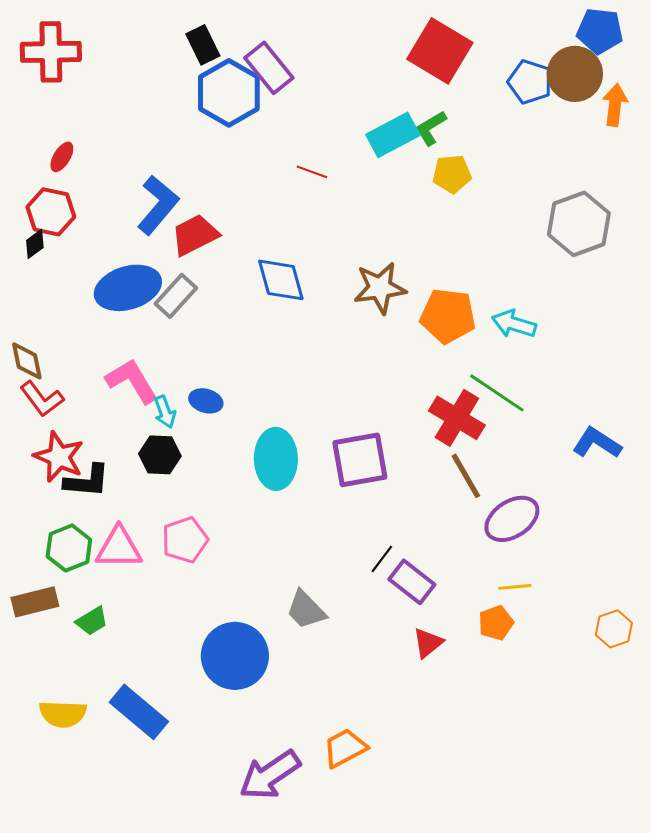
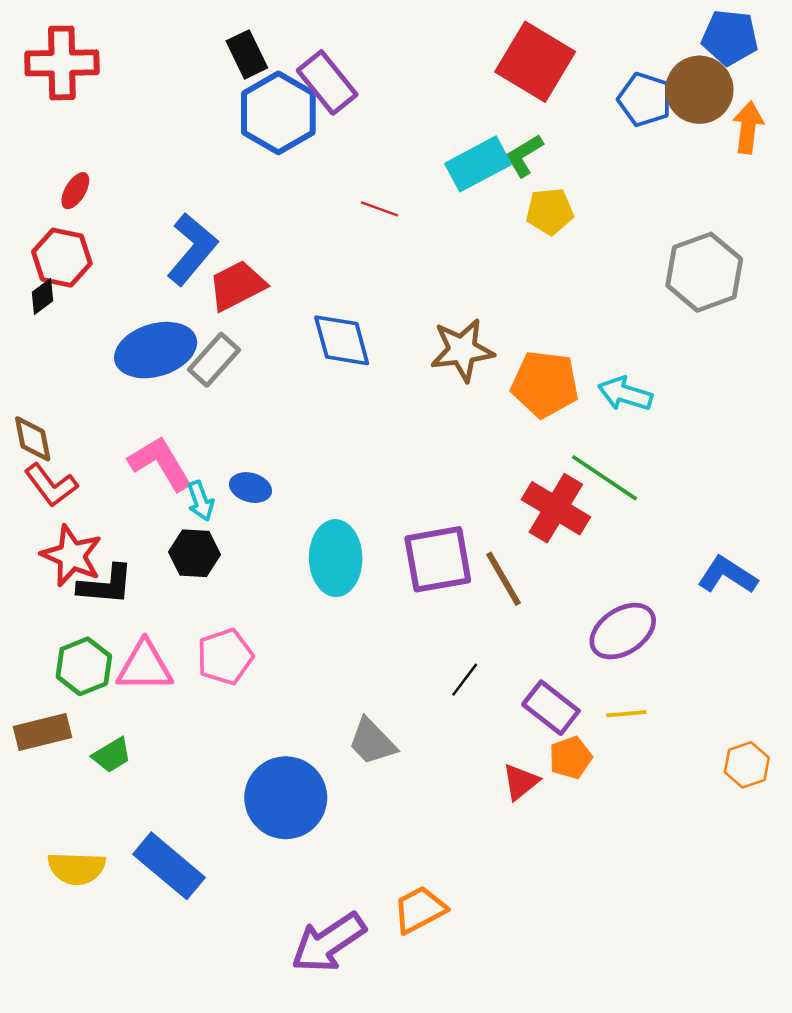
blue L-shape: (597, 443) -> (727, 575), moved
brown line: (466, 476) -> (504, 579), moved
purple rectangle: (412, 582) -> (551, 708), moved
orange pentagon: (496, 623) -> (570, 758), moved

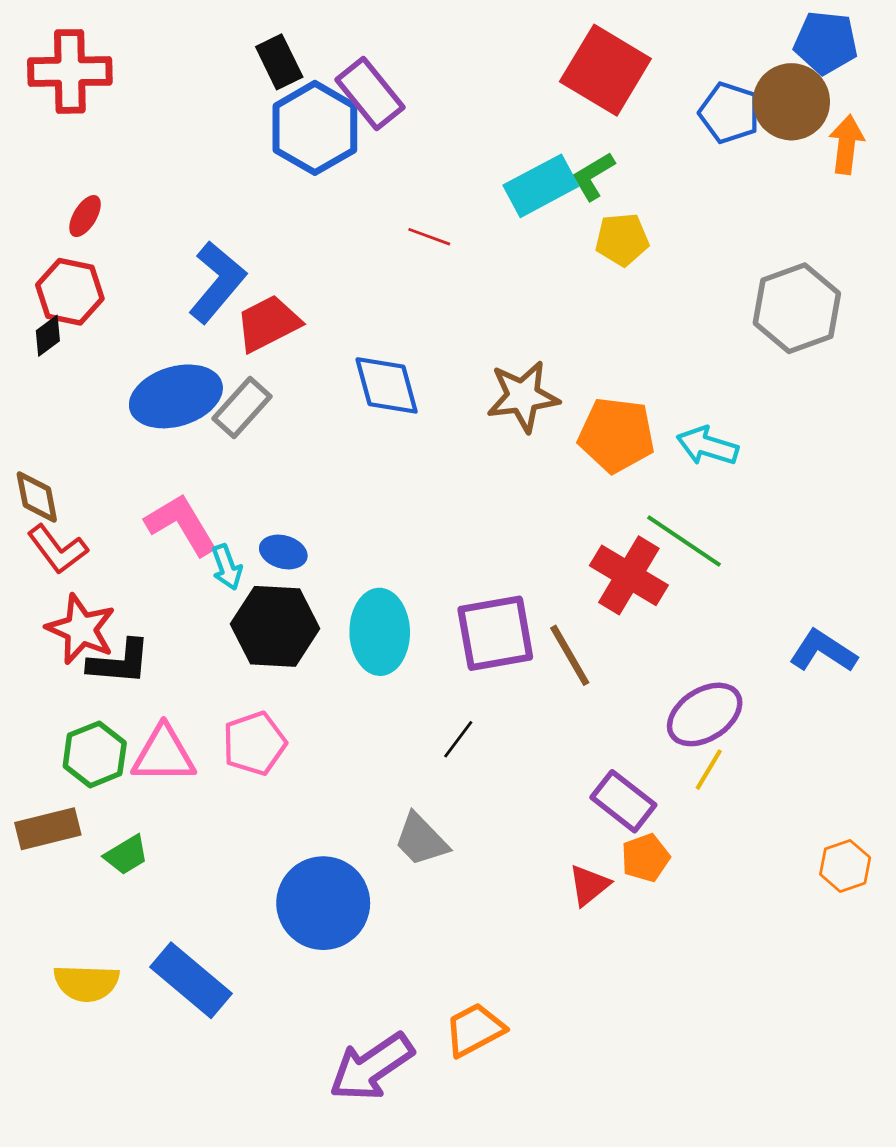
black hexagon: (195, 553) -> (275, 626), moved, size x1.5
black line: (465, 680) -> (458, 739), moved
yellow line: (626, 714) -> (709, 770), moved, turned -54

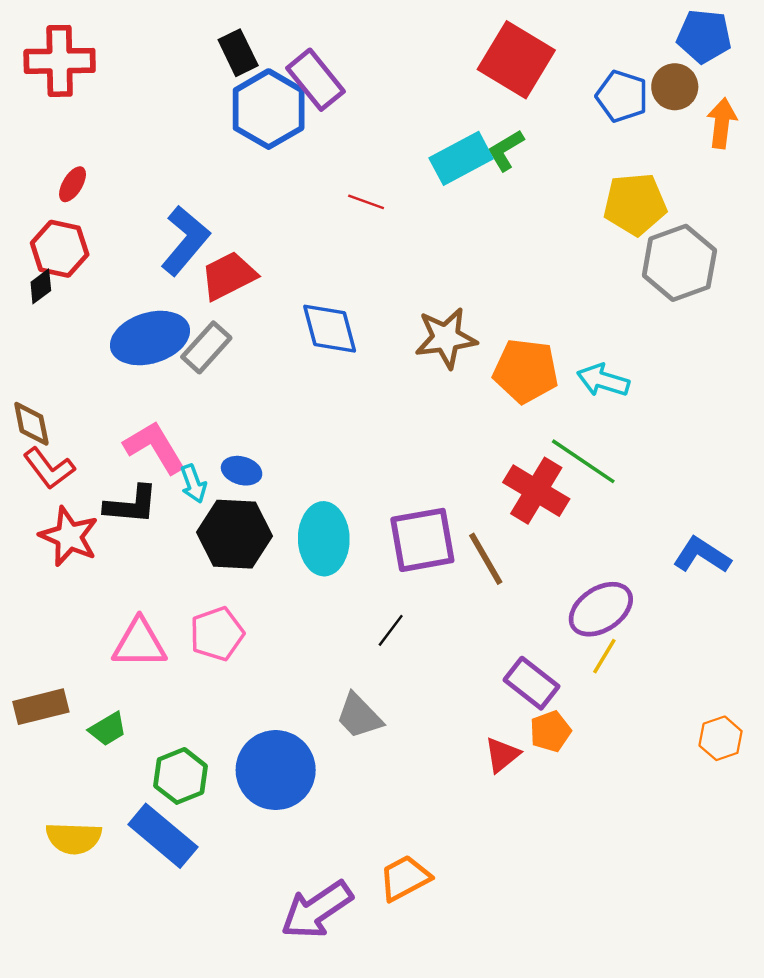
brown circle: (791, 102) -> (675, 87), size x0.7
yellow pentagon: (622, 239) -> (635, 204), moved, size x1.4
black L-shape: (119, 662) -> (131, 505), moved
green hexagon: (95, 754) -> (181, 776), moved

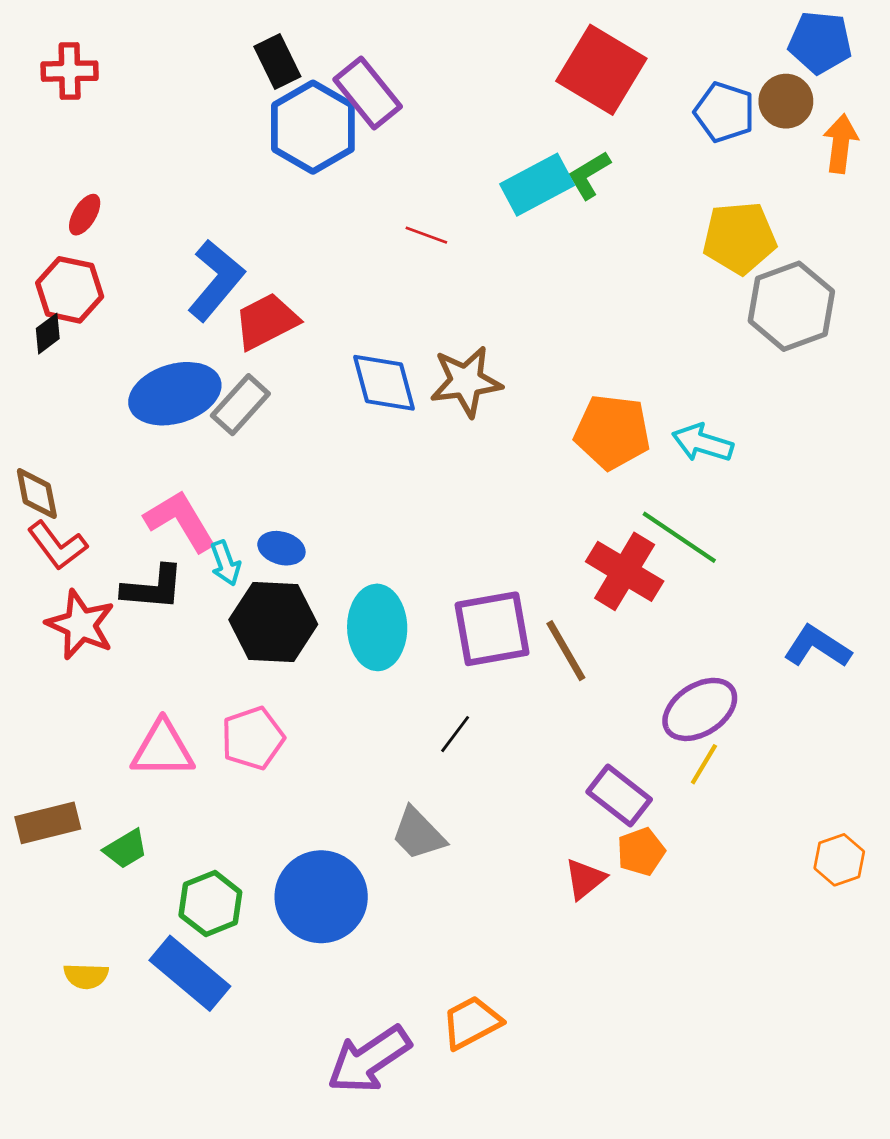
red cross: (60, 61) -> (70, 71), size x0.7
brown star: (446, 338) -> (466, 381), moved
yellow semicircle: (74, 838) -> (86, 976), size x0.7

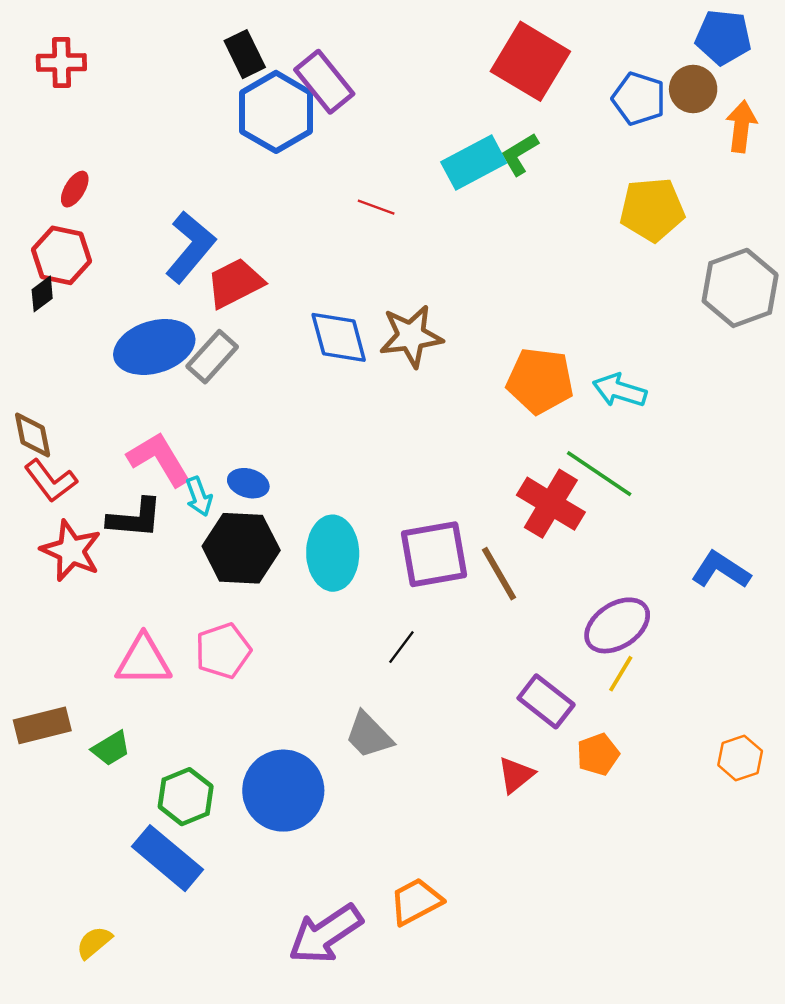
gray hexagon: (791, 306) -> (740, 288), moved
orange pentagon: (641, 852) -> (598, 754), moved
yellow semicircle: (86, 976) -> (94, 942), moved, turned 138

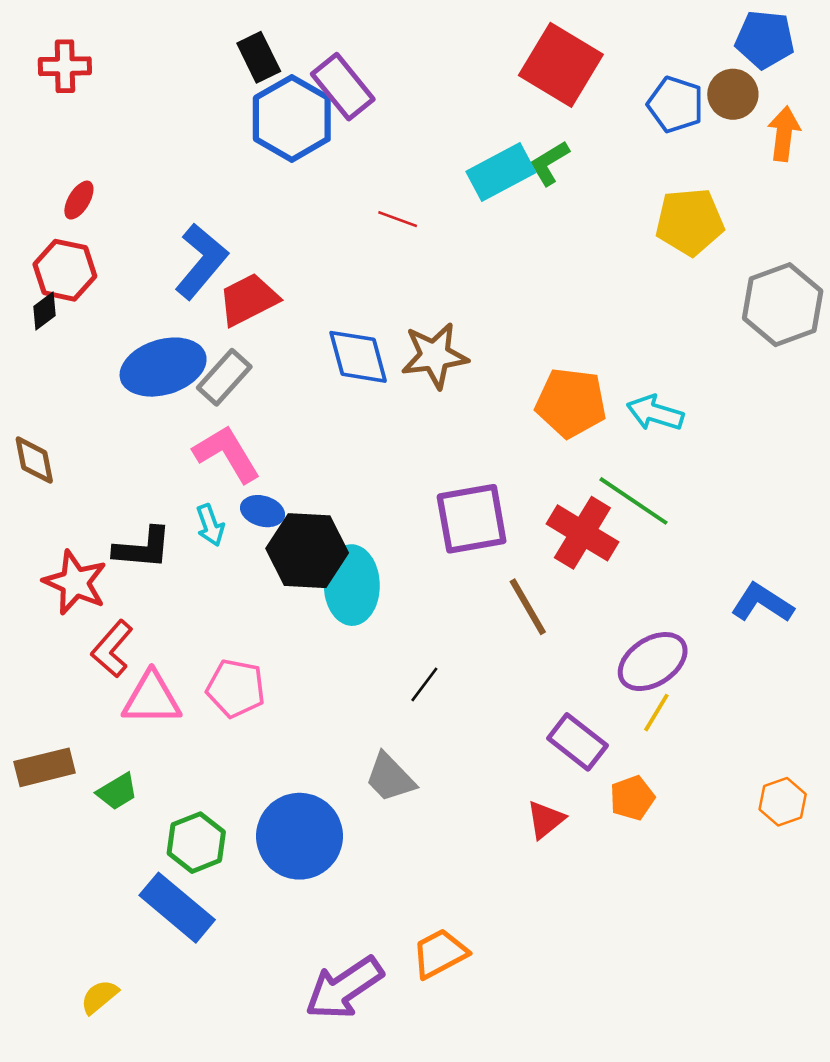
pink L-shape: (159, 459) -> (227, 454), moved
red L-shape: (51, 481) -> (112, 649), moved, turned 78
black hexagon: (241, 548) -> (307, 551), moved
purple square: (434, 554) -> (472, 519), moved
pink pentagon: (223, 651) -> (236, 688), turned 30

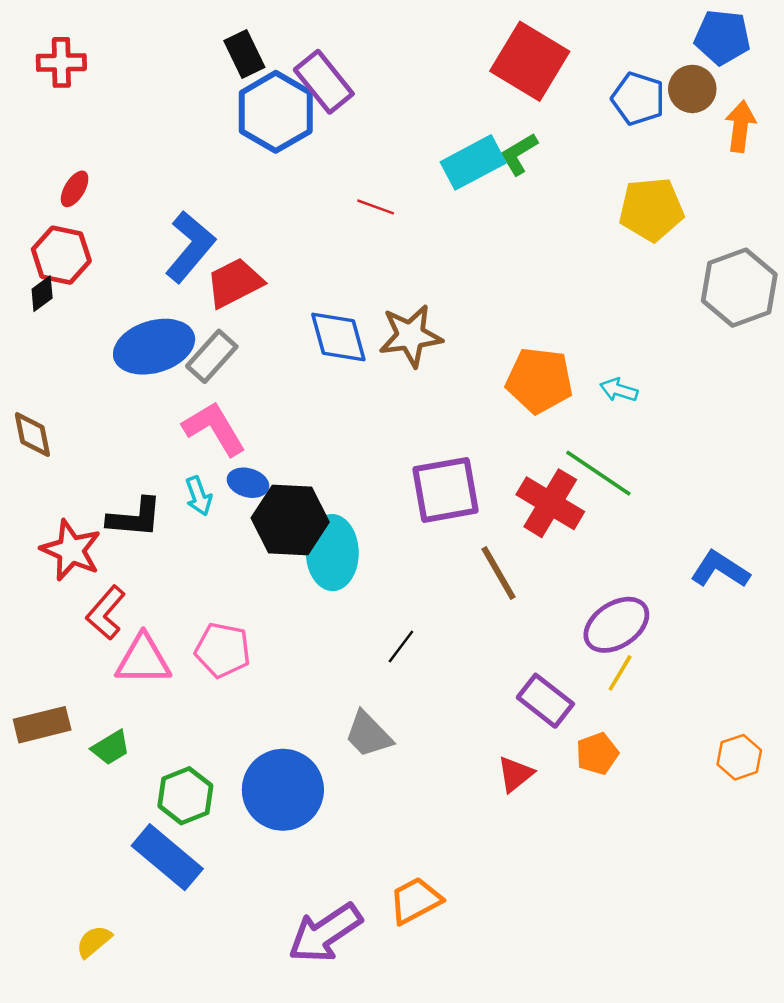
cyan arrow: (655, 413) -> (619, 390), size x0.7

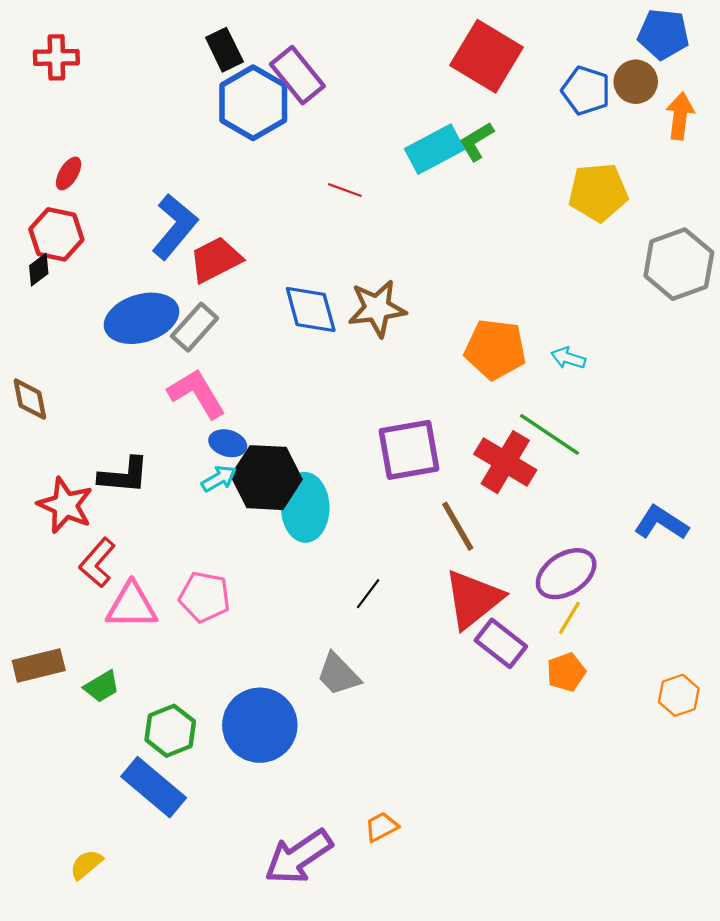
cyan arrow: (199, 496) -> (219, 479), moved, turned -100
orange pentagon: (597, 754) -> (566, 672), moved
red triangle: (515, 774) -> (473, 599), moved, size x1.8
orange trapezoid: (415, 901) -> (381, 827), size x0.7

